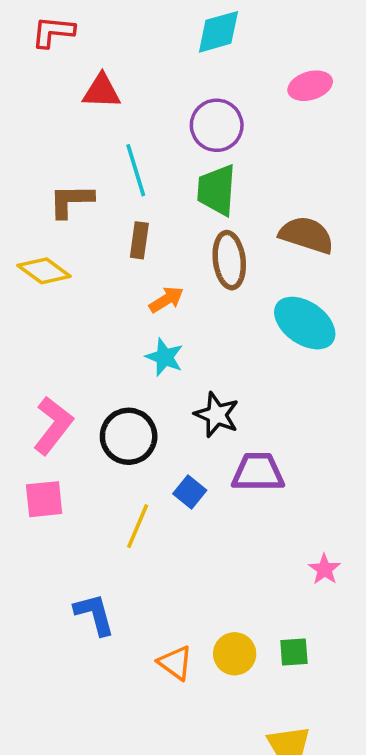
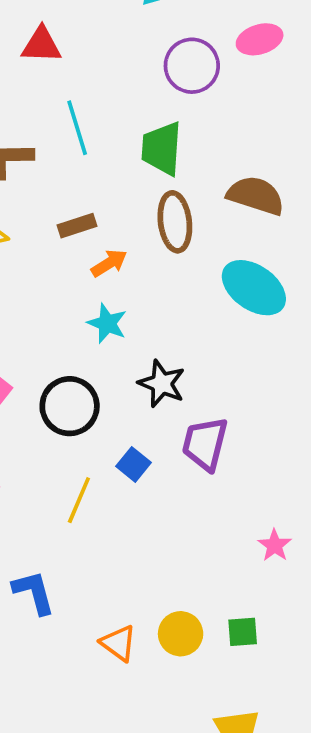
purple circle: (217, 125) -> (192, 66), moved
brown rectangle: (139, 240) -> (77, 226), moved, turned 64
purple trapezoid: (258, 472) -> (205, 444), turned -76

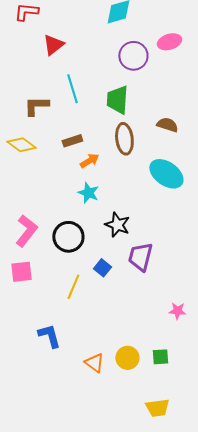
red triangle: (41, 45) -> (53, 45), turned -40
brown semicircle: (256, 195) -> (167, 125), size x0.7
pink star: (275, 545) -> (177, 311), turned -30

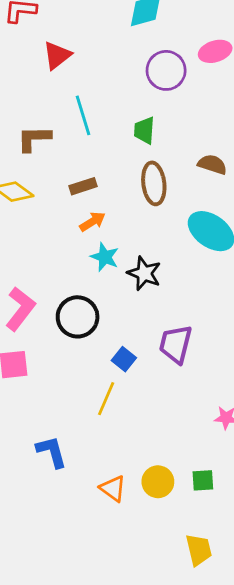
green trapezoid: (117, 100) -> (144, 130), size x0.7
orange arrow: (89, 161) -> (93, 222), moved
black star: (117, 225) -> (144, 273), moved
yellow line: (73, 287) -> (106, 399), moved
yellow trapezoid: (157, 408) -> (199, 550), turned -95

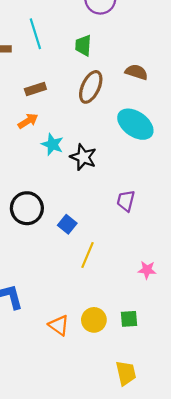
brown ellipse: (154, 183) -> (91, 87), turned 32
orange arrow: (93, 222) -> (28, 121), moved
black circle: (78, 317) -> (27, 208), moved
purple trapezoid: (176, 344) -> (126, 201), moved, size x0.7
yellow line: (106, 399) -> (88, 255), moved

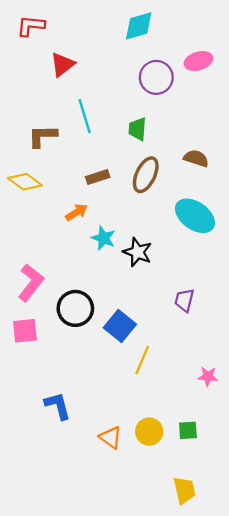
brown rectangle: (35, 89) -> (98, 177), moved
blue square: (67, 224) -> (120, 326), size x1.5

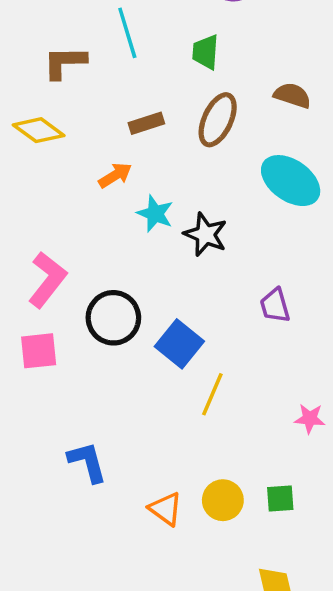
purple trapezoid: (184, 300) -> (275, 306), turned -30

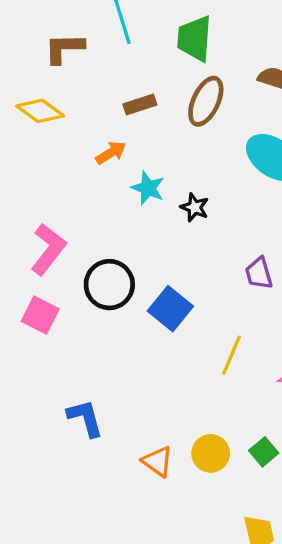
green trapezoid: (205, 52) -> (195, 39), size x1.4
black star: (205, 234) -> (195, 207), size x0.7
pink square: (39, 351) -> (40, 315), turned 33
yellow line: (212, 394) -> (232, 355), moved
green square: (280, 498) -> (264, 452), turned -36

